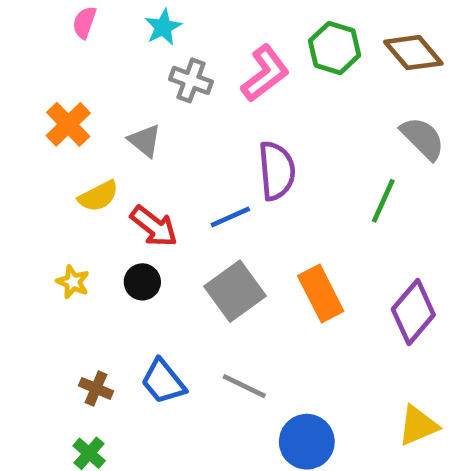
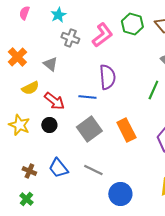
blue line: (230, 217) -> (87, 97), turned 30
yellow star: (73, 282) -> (19, 125), size x1.5

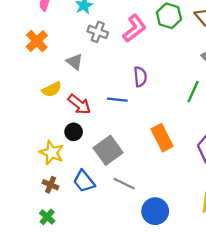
orange cross: (17, 57) -> (37, 41), moved
purple semicircle: (107, 77) -> (140, 77), size x0.7
yellow star: (19, 125) -> (52, 153), moved
gray square: (89, 129) -> (108, 150), moved

